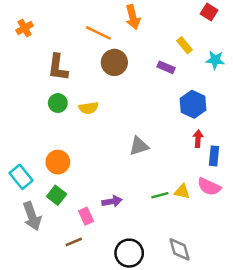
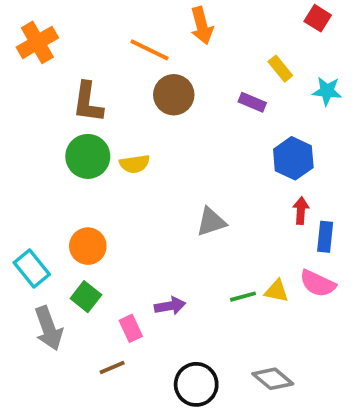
orange cross: (25, 28) -> (37, 42), size x1.5
green circle: (58, 103) -> (88, 156), size x1.5
gray diamond: (180, 249) -> (273, 379), turned -35

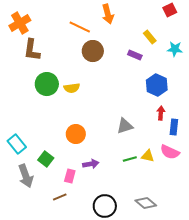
red square: (318, 18) -> (170, 10), turned 32
brown L-shape: (88, 102) -> (32, 50), moved
gray triangle: (211, 222) -> (125, 126), moved
orange circle: (88, 246) -> (76, 134), moved
pink rectangle: (131, 328) -> (70, 176), turned 40

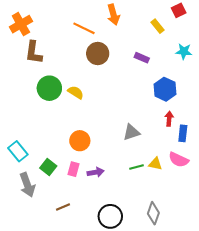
yellow rectangle: (150, 37) -> (158, 26), moved
yellow semicircle: (72, 88) -> (76, 92), turned -140
pink rectangle: (70, 176) -> (74, 169), moved
gray diamond: (146, 203) -> (153, 213), turned 70

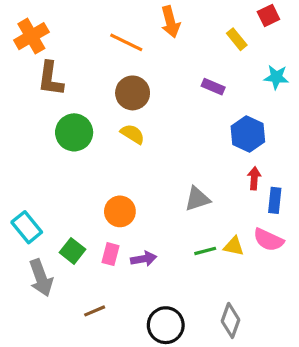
brown circle: (98, 53) -> (133, 93), moved
yellow semicircle: (76, 92) -> (133, 134), moved

